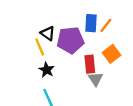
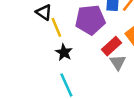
black triangle: (48, 33) -> (44, 12), moved
red rectangle: (90, 64) -> (112, 46), turned 54

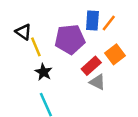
gray triangle: (118, 62) -> (97, 82), turned -30

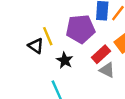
black triangle: (23, 32) -> (36, 46), moved
black star: (43, 72) -> (65, 60), moved

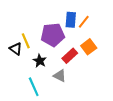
gray triangle: (107, 70) -> (60, 76), moved

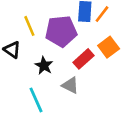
yellow line: (26, 41) -> (29, 26), moved

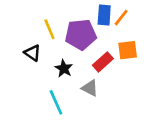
orange square: (109, 47) -> (128, 50), turned 30

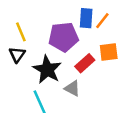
yellow line: (49, 29) -> (21, 32), moved
black triangle: (32, 53) -> (17, 55), turned 30
black star: (64, 68) -> (47, 70), size x1.6

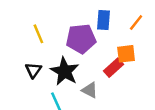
orange line: (102, 21) -> (136, 22), moved
black triangle: (17, 55) -> (33, 70), moved
red rectangle: (85, 63) -> (114, 68), moved

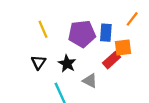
blue rectangle: (104, 20) -> (106, 33), moved
black star: (65, 71) -> (67, 64), size x0.7

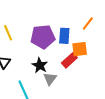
black star: (67, 64) -> (40, 65), moved
gray triangle: (90, 81) -> (50, 79), turned 40

